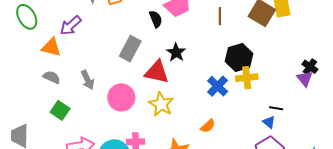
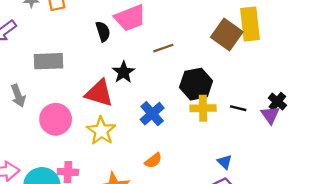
brown line: (220, 16) -> (163, 48), moved, turned 66
gray rectangle: (130, 49) -> (49, 61), moved, turned 55
blue cross: (218, 86) -> (152, 114), moved
black line: (276, 108) -> (238, 108), moved

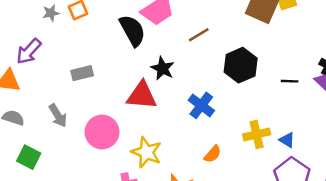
black semicircle: (103, 32) -> (132, 30), size x1.5
gray rectangle: (49, 61) -> (82, 73), size x0.7
yellow cross: (203, 108) -> (257, 134), moved
yellow star: (101, 131) -> (146, 152), moved

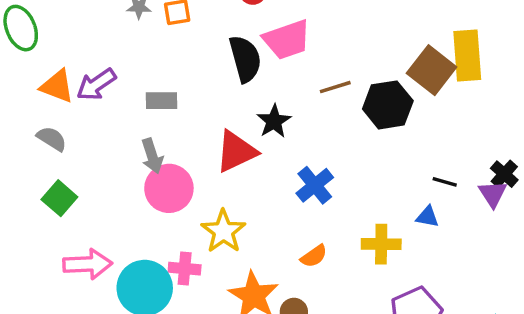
purple arrow: (29, 51) -> (96, 84), moved
black hexagon: (241, 65) -> (388, 105), moved
red triangle: (142, 95) -> (236, 151), turned -44
gray arrow: (58, 115) -> (152, 156), moved
blue triangle: (287, 140) -> (427, 217), moved, turned -35

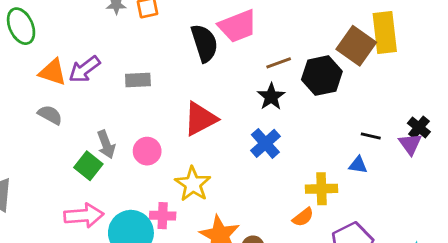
black star: (274, 121) -> (271, 97), moved
gray arrow: (152, 156) -> (106, 144), moved
pink circle: (169, 188) -> (147, 151), size x0.7
green square: (59, 198) -> (88, 166), moved
orange semicircle: (314, 256) -> (303, 217), moved

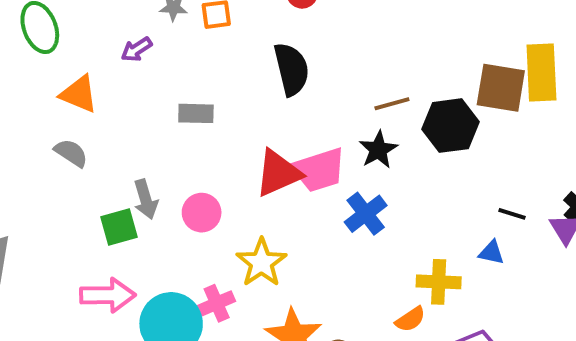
pink trapezoid: (238, 26) -> (319, 170), moved
brown square: (356, 46) -> (501, 88), turned -30
purple arrow: (84, 69) -> (136, 49), moved, size x0.7
green square: (88, 166) -> (119, 227), turned 32
pink cross: (163, 216) -> (217, 303), turned -30

